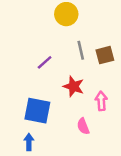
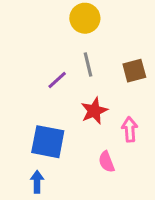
gray line: (81, 50) -> (88, 64), moved
red star: (74, 86) -> (94, 111), turned 30

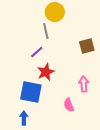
gray line: (88, 64) -> (46, 31), moved
red star: (94, 111) -> (46, 72), moved

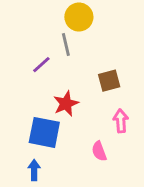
brown square: (87, 46) -> (109, 81), moved
purple line: (37, 52) -> (41, 65), moved

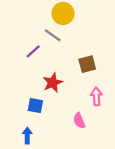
gray line: (66, 44) -> (53, 35), turned -42
blue square: (44, 132) -> (35, 106), size x0.6

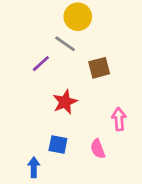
brown square: (87, 64) -> (99, 68), moved
blue square: (35, 106) -> (58, 145), moved

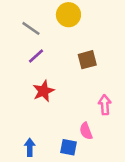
gray line: (65, 44) -> (31, 28), moved
red star: (65, 102) -> (43, 91), moved
blue square: (58, 145) -> (68, 147), moved

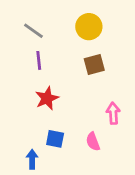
yellow circle: (68, 15) -> (89, 27), moved
purple line: (36, 56) -> (39, 60), turned -54
blue square: (68, 147) -> (55, 139), moved

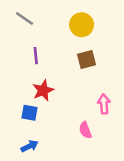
gray line: (33, 31) -> (25, 19), moved
blue square: (55, 139) -> (30, 113), moved
blue arrow: (32, 159) -> (30, 146), turned 63

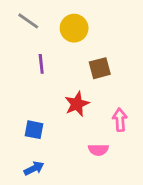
yellow circle: (82, 25) -> (74, 28), moved
red star: (43, 90) -> (77, 104), moved
pink semicircle: (85, 130) -> (98, 150), turned -70

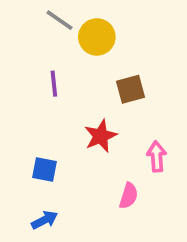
gray line: (28, 21) -> (59, 20), moved
pink semicircle: (98, 150) -> (129, 196), turned -72

